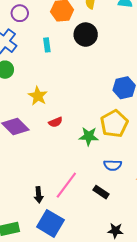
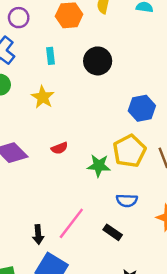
black circle: (86, 35) -> (98, 61), moved
yellow star: (38, 96) -> (43, 97), moved

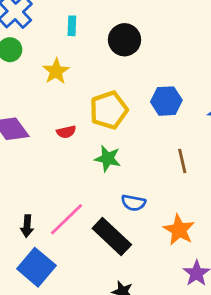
yellow pentagon: (129, 151) -> (109, 110), moved
black rectangle: (113, 232) -> (112, 236), size x1.8

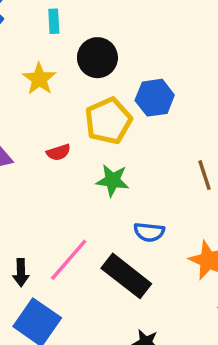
black circle: (125, 40) -> (97, 58), moved
blue hexagon: (166, 101) -> (155, 98), moved

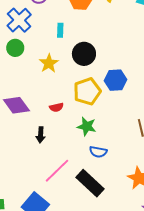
blue semicircle: (149, 232) -> (98, 152), moved
black arrow: (21, 273) -> (41, 135), moved

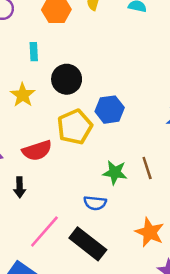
red semicircle: (56, 107) -> (37, 151), size x1.6
green star: (87, 126) -> (115, 173), moved

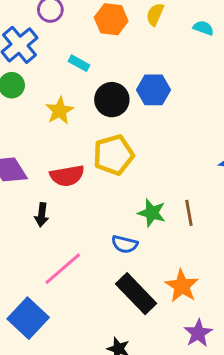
cyan rectangle: (34, 52) -> (79, 63), turned -66
blue hexagon: (110, 110) -> (153, 90), moved
black rectangle: (88, 244) -> (136, 294), moved

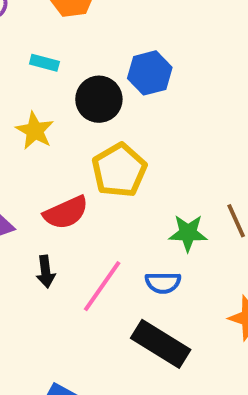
pink line: (63, 269) -> (102, 286), moved
black rectangle: (136, 294) -> (161, 344), moved

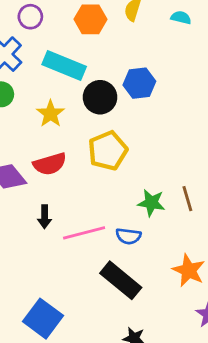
cyan rectangle: (44, 63) -> (64, 66), size x2.0
red semicircle: (66, 213) -> (50, 164), moved
pink line: (102, 286) -> (84, 233), turned 33

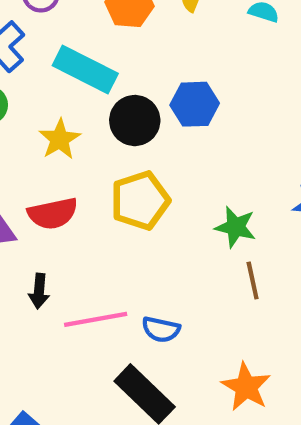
green star: (151, 203) -> (235, 227), moved

